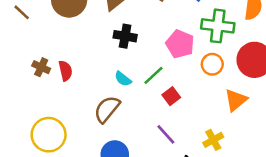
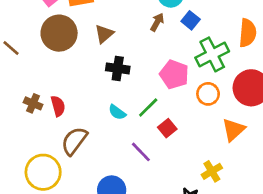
green cross: (218, 26) -> (212, 54), turned -32
brown semicircle: (107, 109) -> (74, 141), moved
purple line: (166, 134) -> (141, 152), moved

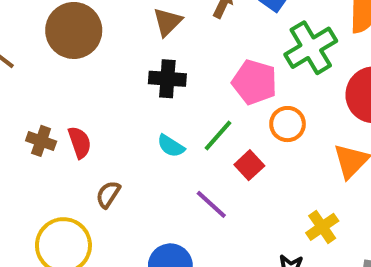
brown triangle: (104, 34) -> (168, 22), moved
orange circle: (208, 94) -> (288, 124), moved
brown semicircle: (74, 141) -> (108, 194), size x0.6

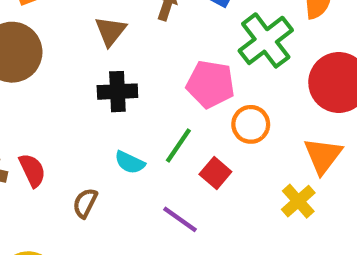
brown semicircle: (108, 194) -> (85, 203), moved
yellow cross: (322, 227) -> (298, 201), moved

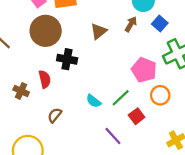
black cross: (117, 92) -> (67, 59), moved
red semicircle: (32, 170) -> (45, 79), moved
brown semicircle: (85, 203) -> (55, 115), moved

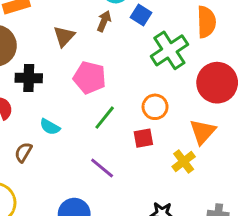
pink pentagon: (144, 70) -> (90, 78), moved
cyan semicircle: (94, 101) -> (50, 127), moved
red square: (137, 116) -> (143, 138), moved, turned 35

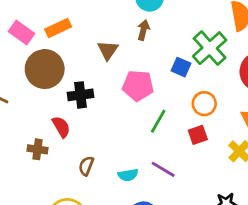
blue square: (141, 15) -> (181, 67), moved
cyan semicircle: (50, 127) -> (128, 175), moved, turned -30

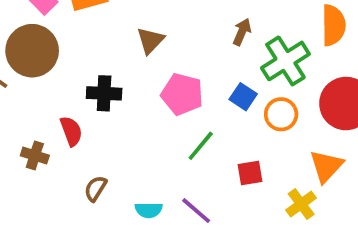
brown arrow: (143, 30) -> (242, 32), moved
blue square: (181, 67) -> (243, 97), moved
brown circle: (45, 69) -> (32, 51), moved
orange circle: (204, 104) -> (281, 114), moved

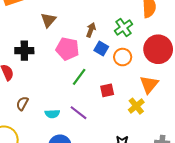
brown arrow: (242, 32) -> (91, 30), moved
green cross: (285, 61) -> (123, 28), size x0.7

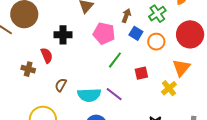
cyan semicircle: (52, 114) -> (89, 95), size x1.6

